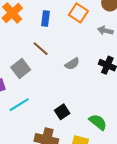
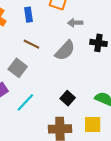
gray arrow: (105, 31) -> (75, 23), moved
gray semicircle: (72, 64) -> (65, 50), size x1.5

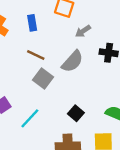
gray arrow: (75, 23) -> (83, 31), turned -32
gray square: (18, 68) -> (43, 79), moved

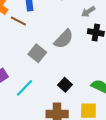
gray arrow: (83, 31) -> (88, 12), moved
brown line: (36, 55) -> (18, 21), moved

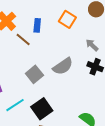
gray arrow: (88, 12) -> (92, 45), turned 64
black square: (65, 85) -> (42, 109), moved, size x1.5

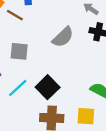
gray square: (34, 74) -> (19, 51), moved, turned -36

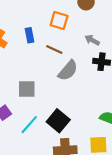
brown line: (15, 15) -> (54, 49), moved

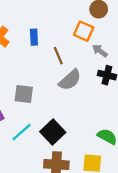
orange square: (59, 21) -> (84, 31), moved
brown line: (54, 49) -> (58, 56), turned 35

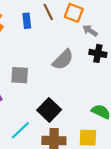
brown line: (58, 56) -> (48, 12), moved
cyan line: (21, 132) -> (20, 130), moved

